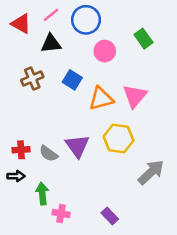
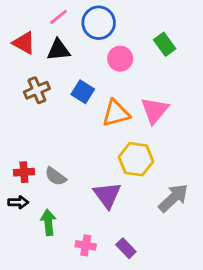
red triangle: (21, 24) -> (24, 43), moved
purple triangle: (77, 146) -> (107, 195), moved
pink cross: (61, 214) -> (86, 245), moved

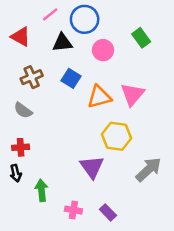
black triangle: (58, 50) -> (62, 43), moved
gray semicircle: (56, 176) -> (23, 110), moved
black arrow: (18, 202) -> (16, 173), turned 77

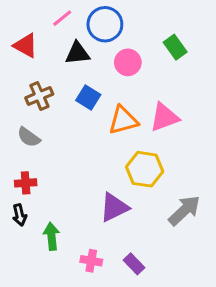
pink triangle: (133, 94) -> (164, 117), turned 30
purple triangle: (92, 167) -> (114, 207), turned 40

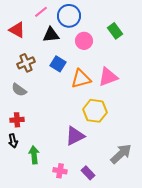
gray arrow: (184, 210) -> (121, 154), moved

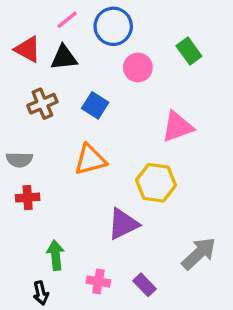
black triangle: (51, 35) -> (64, 58), moved
orange triangle: (81, 79) -> (90, 160), moved
gray semicircle: (19, 90) -> (19, 160), moved, turned -35
black arrow: (13, 141) -> (41, 293), moved

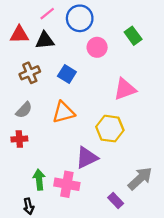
red triangle: (28, 49) -> (19, 35), turned -30
gray semicircle: (19, 160) -> (24, 110), moved, turned -48
pink cross: (98, 281) -> (67, 184), moved, size x1.5
purple rectangle: (144, 285) -> (116, 200), moved

